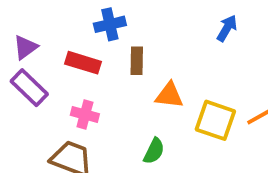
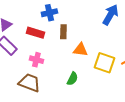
blue arrow: (227, 28) -> (110, 15), size x1.5

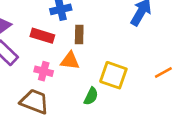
orange triangle: (80, 50) -> (70, 61), moved
yellow square: (104, 63) -> (113, 75), moved

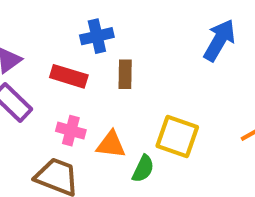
orange triangle: (70, 61) -> (111, 145), moved

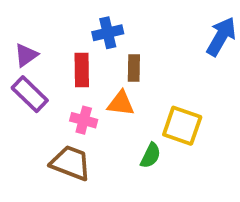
red rectangle: (69, 76) -> (82, 70), turned 72
orange triangle: (111, 145) -> (121, 103), moved

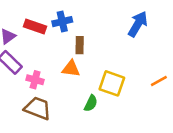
red rectangle: (82, 70) -> (35, 27), moved, turned -70
pink cross: (84, 120) -> (35, 80), moved

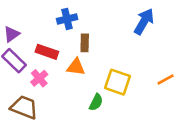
red rectangle: (35, 27) -> (47, 52), moved
pink cross: (35, 80) -> (39, 78), turned 35
brown trapezoid: (38, 108) -> (24, 107), moved

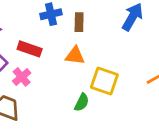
brown rectangle: (85, 43) -> (79, 22), moved
orange triangle: (76, 67) -> (75, 56), moved

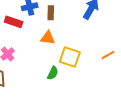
red rectangle: (30, 49) -> (14, 22), moved

